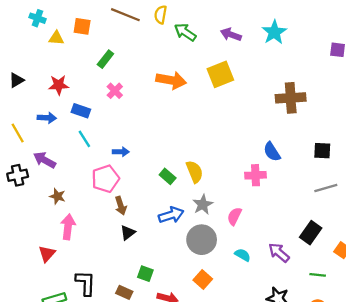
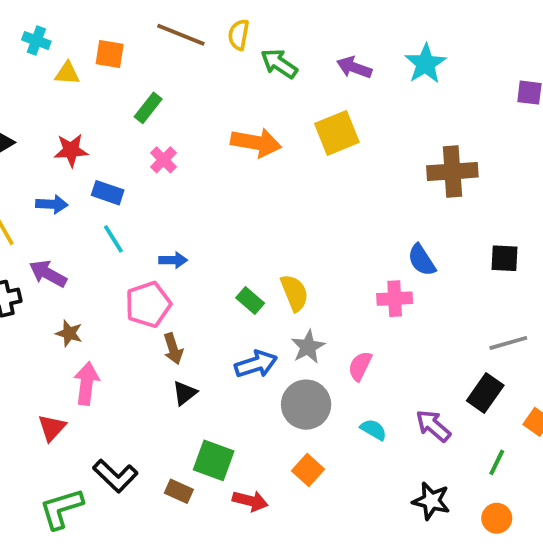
gray line: (326, 188) -> (508, 343), moved
green square: (145, 274) -> (214, 460), size x1.5
green line: (318, 275) -> (497, 462), turned -70
black L-shape: (86, 283) -> (115, 476), turned 132

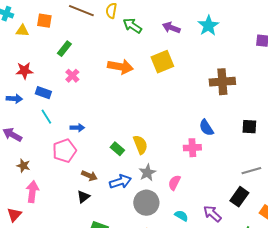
brown arrow: (173, 349) -> (89, 176), moved, turned -49

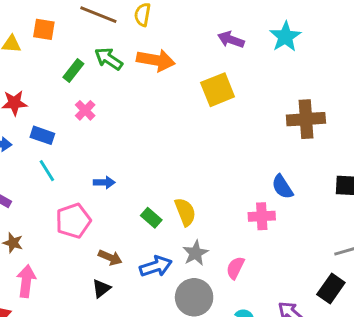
green arrow: (132, 26) -> (109, 59), moved
orange arrow: (120, 67) -> (156, 60), moved
blue arrow: (77, 128) -> (104, 182), moved

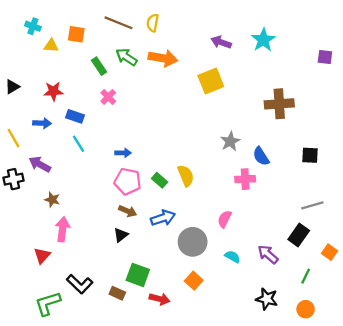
green rectangle: (73, 71) -> (99, 66), turned -72
pink pentagon: (73, 221) -> (128, 181), moved, turned 30
gray star: (196, 253) -> (230, 141), moved

